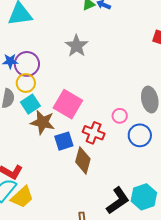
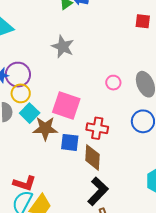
pink circle: (120, 116) -> (113, 83), moved
blue square: (64, 141) -> (70, 142), turned 36
black L-shape: (118, 201) -> (98, 191), moved

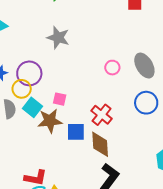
purple circle: (18, 75) -> (29, 73), moved
pink square: (66, 106) -> (60, 99), moved, size x0.5
red cross: (97, 128) -> (102, 115), turned 35

